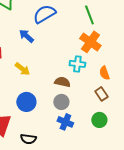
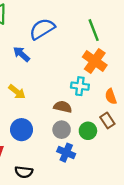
green circle: (99, 120) -> (88, 131), moved

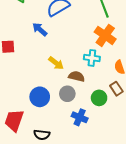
yellow arrow: (17, 92) -> (56, 63), moved
gray circle: (62, 130) -> (67, 94), moved

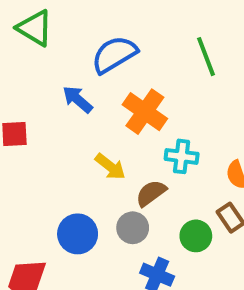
orange cross: (105, 35) -> (145, 112), moved
brown semicircle: (77, 76) -> (151, 193), turned -49

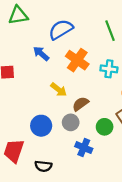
green triangle: (35, 28) -> (18, 15), turned -40
cyan cross: (182, 156) -> (109, 69), moved

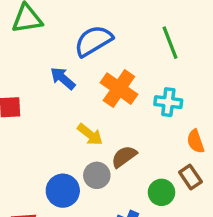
gray circle: (71, 122) -> (97, 175), moved

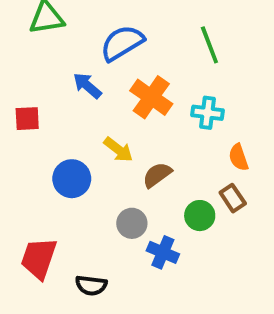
gray circle: (97, 175) -> (132, 223), moved
blue circle: (63, 191) -> (72, 179), moved

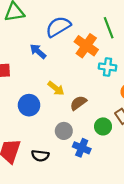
orange cross: (151, 97) -> (86, 46), moved
black semicircle: (91, 285) -> (40, 156), moved

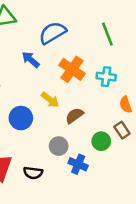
orange cross: (86, 46) -> (72, 69), moved

